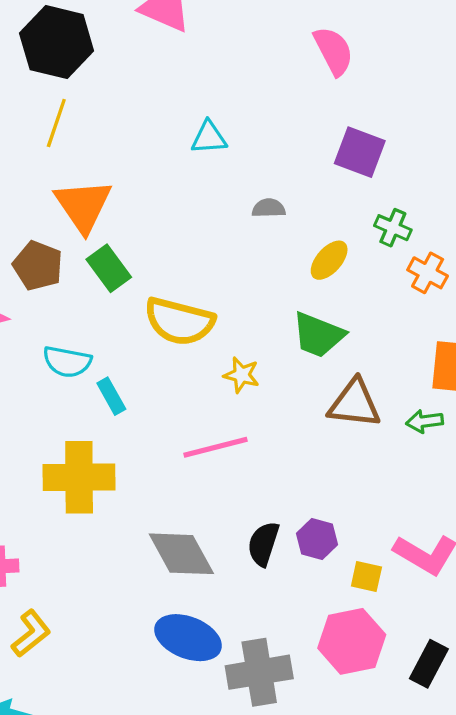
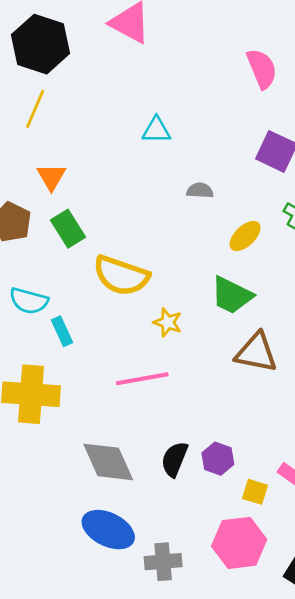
orange triangle: (83, 206) -> (51, 177), size x0.6
gray cross: (259, 672) -> (163, 562), size x0.7

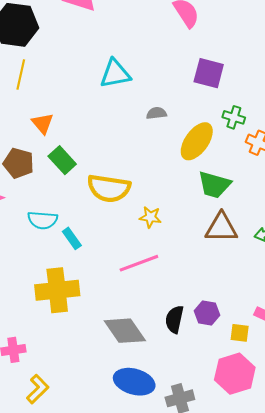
cyan triangle: (156, 130) -> (115, 74), size x1.4
yellow ellipse: (245, 236) -> (197, 141), size x1.5
green trapezoid: (232, 295) -> (214, 185), moved

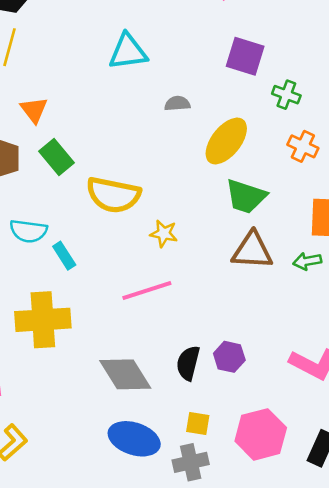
green cross: (234, 117) -> (286, 95), moved
yellow square: (240, 333) -> (198, 423), moved

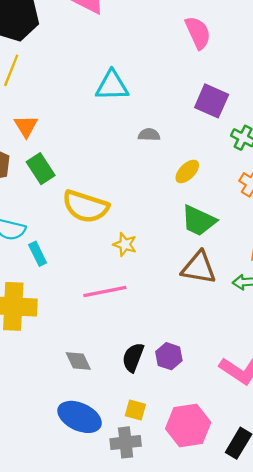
yellow ellipse: (226, 141) -> (187, 171), size x0.6
gray diamond: (125, 374) -> (78, 361), size x0.6

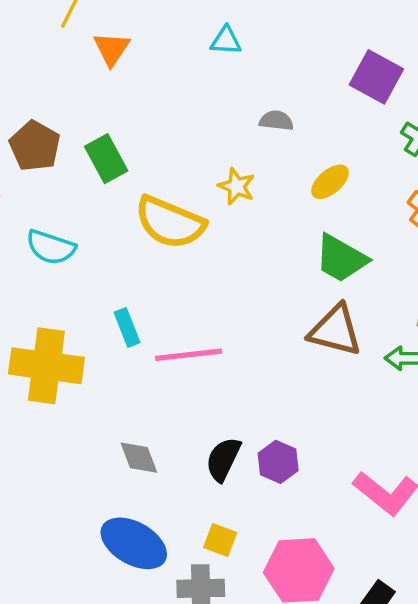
cyan triangle: (112, 86) -> (226, 41), size x0.6
orange triangle: (26, 126) -> (112, 49), moved
yellow star: (125, 244) -> (237, 186), moved
cyan rectangle: (38, 254) -> (127, 327), moved

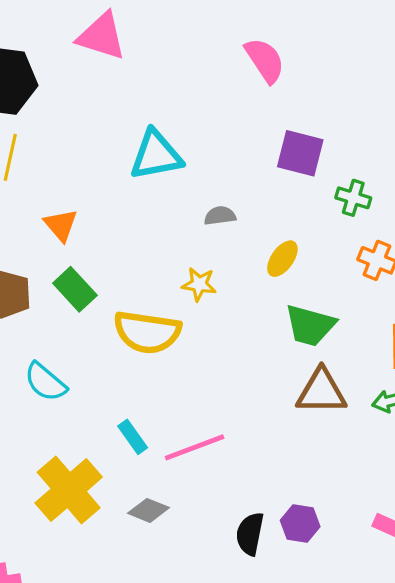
cyan triangle: (226, 41) -> (156, 155), size x1.8
orange triangle: (112, 49) -> (61, 225), moved
cyan semicircle: (51, 247) -> (45, 382), turned 36
yellow cross: (46, 366) -> (69, 490), turned -34
gray diamond: (139, 458) -> (149, 510), moved, turned -33

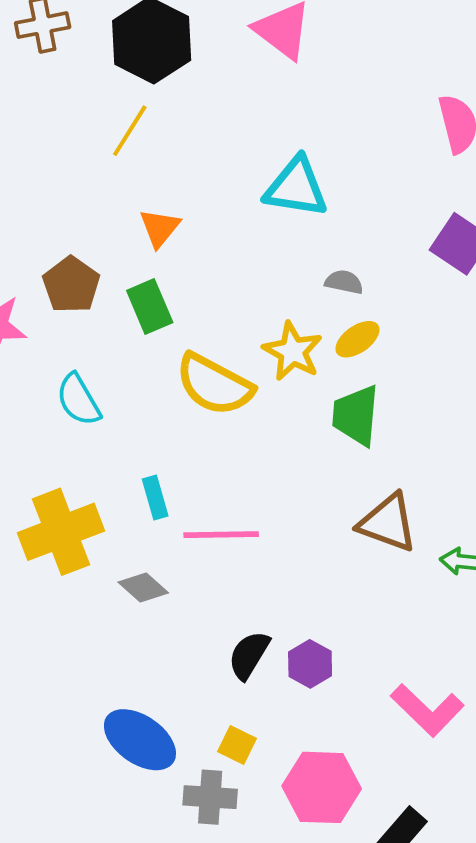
yellow ellipse: (282, 259) -> (357, 339), moved
yellow star: (199, 284) -> (293, 351), size x1.4
green trapezoid: (310, 325) -> (356, 415), moved, turned 60

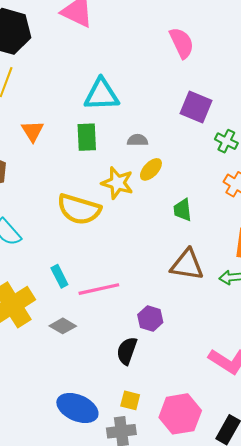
green rectangle: (150, 307) -> (87, 137), moved, turned 32
green trapezoid: (356, 415) -> (183, 210), moved, size x0.7
purple hexagon: (310, 664) -> (150, 318), moved

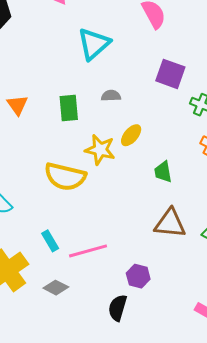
cyan triangle: (102, 95) -> (94, 44), moved, turned -36
gray semicircle: (138, 140) -> (111, 96), moved

